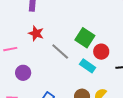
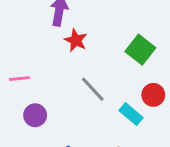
red star: (36, 33) -> (76, 40), moved
green square: (85, 38) -> (140, 50), moved

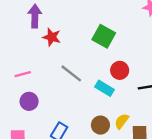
pink line: (19, 79) -> (23, 74), moved

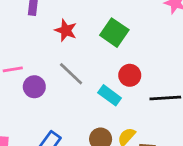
red star: (52, 37) -> (66, 30), moved
purple circle: (29, 101) -> (34, 87), moved

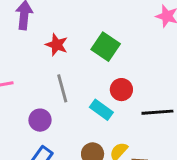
gray line: (71, 74) -> (62, 88), turned 32
purple circle: (34, 87) -> (40, 120), moved

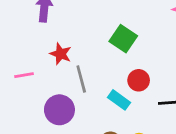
red star: (57, 45) -> (61, 54), moved
purple circle: (40, 120) -> (59, 110), size x1.4

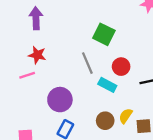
red star: (61, 54) -> (37, 55), moved
gray line: (81, 79) -> (87, 63), moved

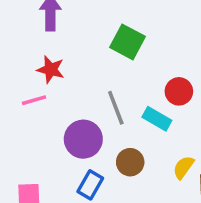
green square: (104, 34) -> (128, 42), moved
gray line: (87, 63) -> (116, 108), moved
brown circle: (105, 121) -> (130, 162), moved

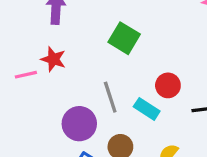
pink line: (34, 100) -> (26, 75), moved

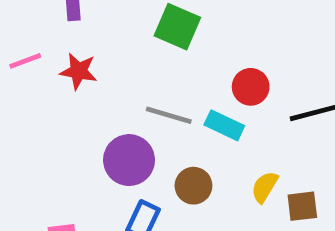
pink line: (26, 75) -> (25, 61), moved
gray line: (110, 97) -> (169, 115), turned -48

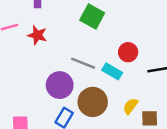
brown circle: (193, 186) -> (93, 102), size x1.5

